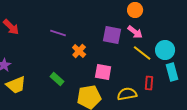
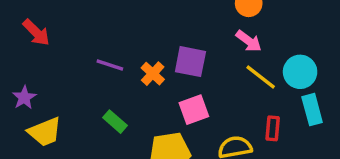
purple line: (58, 33) -> (110, 65), moved
purple square: (112, 35) -> (190, 62), moved
pink square: (103, 72) -> (194, 110), turned -30

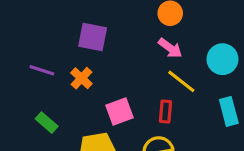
purple square: (190, 62) -> (93, 37), moved
cyan circle: (300, 72) -> (222, 59), moved
red rectangle: (273, 128) -> (165, 111), moved

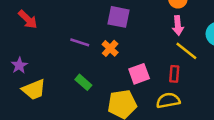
pink arrow: (170, 48) -> (178, 25), turned 48

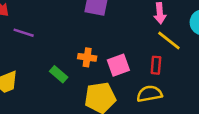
purple line: (80, 42) -> (24, 33), moved
orange cross: (110, 48) -> (87, 57), moved, turned -35

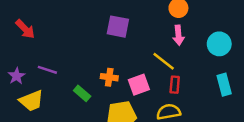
purple line: (24, 33) -> (47, 70), moved
yellow line: (169, 41) -> (164, 61), moved

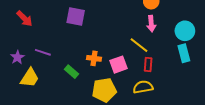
purple square: (118, 27) -> (76, 16), moved
cyan rectangle: (224, 85) -> (184, 53), moved
yellow trapezoid: (31, 101) -> (30, 78), turned -35

